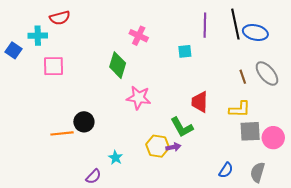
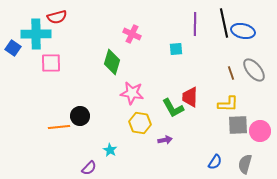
cyan cross: (38, 36) -> (36, 34), size x1.6
green L-shape: (182, 127) -> (173, 108), moved
yellow hexagon: (158, 146) -> (140, 123), moved

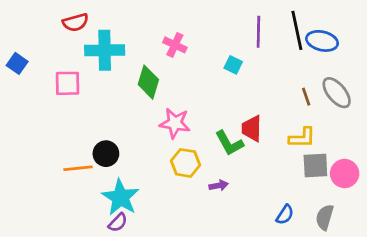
cyan cross: (36, 34) -> (105, 50), moved
cyan square: (176, 49) -> (233, 65), turned 32
cyan star: (110, 150) -> (121, 197), moved, size x2.0

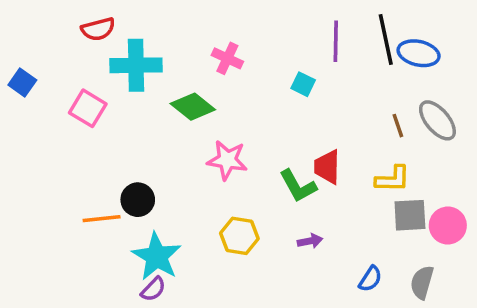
green diamond: (148, 82) -> (193, 107), turned -68
pink square: (68, 83) -> (88, 108), turned 32
yellow hexagon: (185, 163) -> (239, 236), moved
purple arrow: (219, 185) -> (310, 241), moved

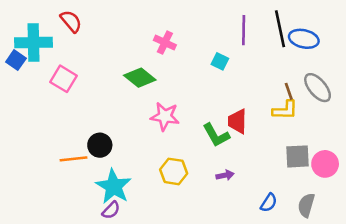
red semicircle: (98, 29) -> (71, 21), turned -115
cyan cross: (136, 65) -> (33, 43), moved
yellow L-shape: (393, 179) -> (285, 110), moved

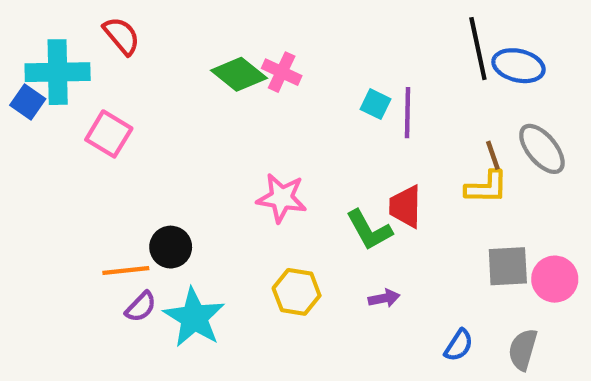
purple line: (244, 30) -> (408, 113), moved
green diamond: (140, 78) -> (239, 74), moved
purple semicircle: (111, 210) -> (141, 307), moved

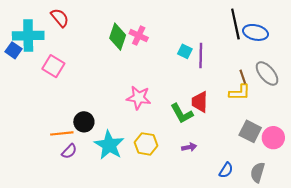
green diamond: (239, 74) -> (118, 37), turned 70
gray square: (508, 266) -> (250, 131), turned 30
cyan star: (194, 317) -> (109, 145), moved

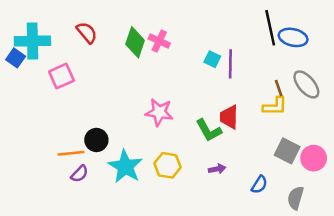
red semicircle: (60, 18) -> (87, 33), moved
pink square: (53, 66) -> (61, 76), turned 35
blue semicircle: (226, 170) -> (259, 185), moved

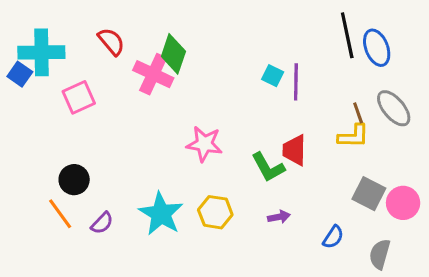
blue ellipse: (293, 37) -> (377, 48), turned 56
pink cross: (159, 41) -> (153, 74), moved, size x1.4
black circle: (96, 140) -> (74, 180), moved
orange line: (71, 153) -> (60, 214), moved, turned 60

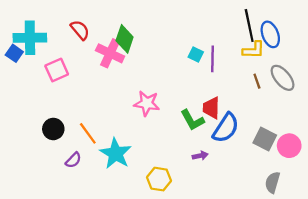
yellow L-shape: (353, 136) -> (254, 50), moved
yellow hexagon: (215, 212) -> (159, 179), moved
orange line: (60, 214) -> (88, 133), moved
blue semicircle: (333, 237) -> (226, 128), moved, size x1.8

